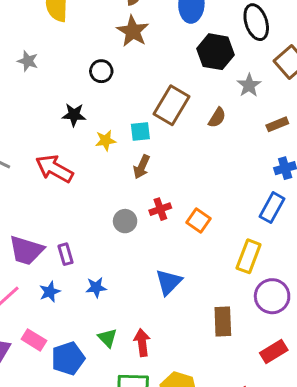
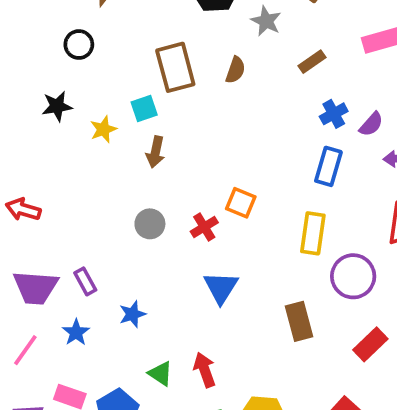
brown rectangle: (171, 105) -> (175, 67), turned -33
red arrow: (54, 169) -> (23, 209), moved, size x0.7
red cross: (160, 209) -> (204, 227), moved

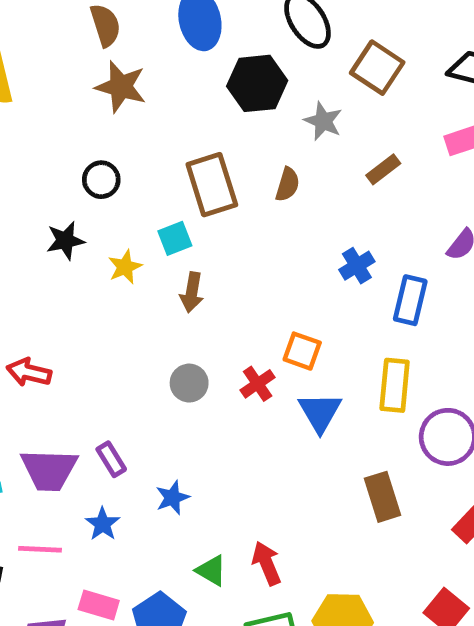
black circle: (79, 45) -> (101, 180), moved
blue cross: (334, 114) -> (357, 266), moved
blue triangle: (221, 287) -> (320, 412), moved
pink line: (25, 350) -> (40, 549), turned 60

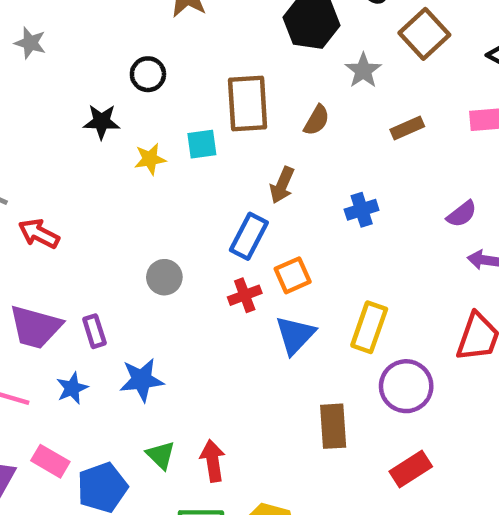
brown arrow: (192, 292) -> (282, 185), moved
blue rectangle: (410, 300) -> (249, 236), moved
orange square: (302, 351) -> (293, 275), turned 33
gray circle: (189, 383) -> (164, 277), moved
blue star: (172, 498) -> (142, 380), size x1.4

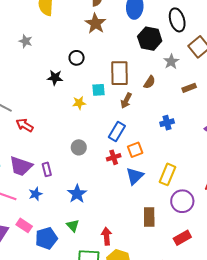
yellow star: (150, 159) -> (79, 103), moved
brown arrow: (282, 185) -> (126, 101), moved
blue star: (142, 380) -> (77, 194), moved, turned -30
red arrow: (213, 461) -> (106, 236), moved

